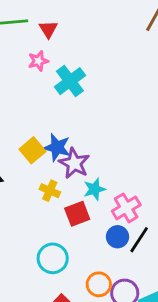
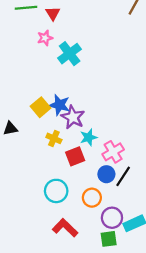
orange circle: (99, 284) -> (92, 198), moved

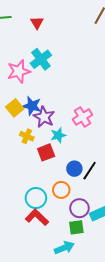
red triangle: (53, 13) -> (37, 23), moved
pink star: (45, 38) -> (19, 71), moved, size x1.6
pink cross: (113, 152) -> (83, 117), moved
cyan circle: (56, 191) -> (36, 198), moved

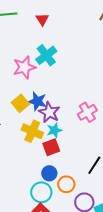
cyan star: (58, 135) -> (54, 130), moved
yellow cross: (27, 136) -> (32, 131), size x1.5
blue circle: (74, 169) -> (49, 173), moved

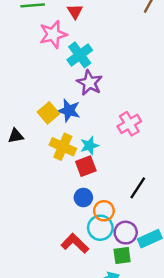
pink star: (24, 67) -> (53, 34), moved
purple star: (49, 112) -> (89, 83), moved
cyan circle: (41, 192) -> (100, 228), moved

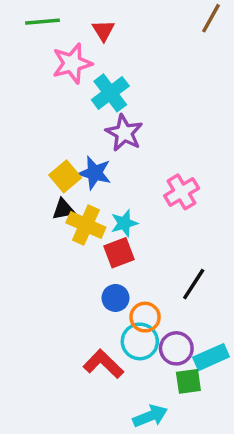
black triangle: (16, 136) -> (63, 209), moved
green square: (122, 256) -> (188, 381), moved

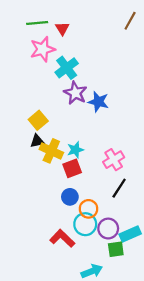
green line: (43, 22) -> (37, 23), moved
blue star: (95, 173) -> (98, 102), moved
pink cross: (182, 192) -> (114, 160), moved

